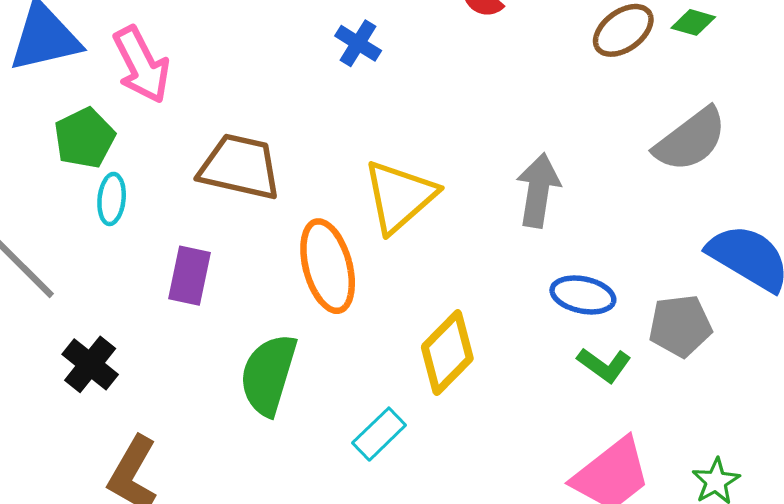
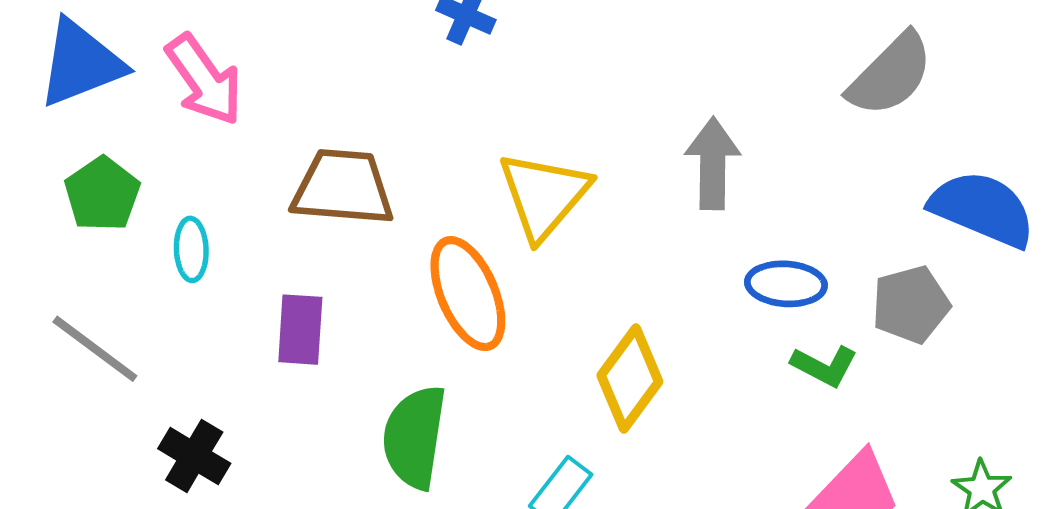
green pentagon: (84, 138) -> (102, 194), moved

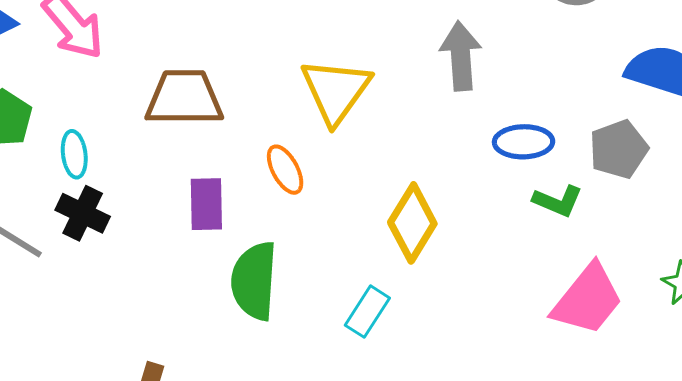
orange ellipse: (468, 294) -> (285, 170), size x0.6
purple rectangle: (300, 330) -> (206, 204), moved
black cross: (194, 456) -> (83, 213), moved

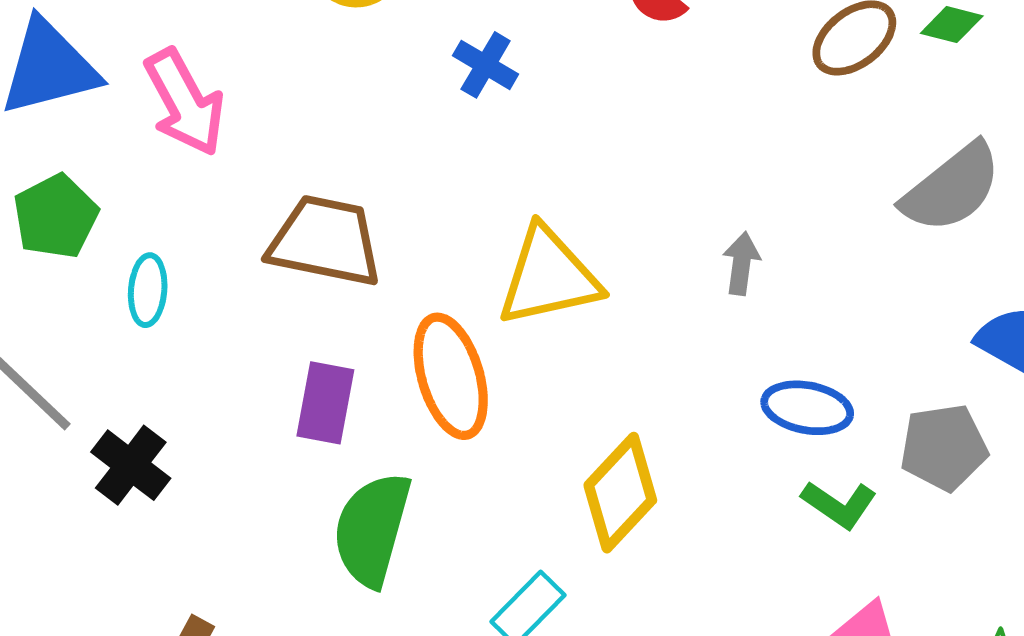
gray arrow: (461, 56) -> (741, 264), size x0.6
yellow triangle: (336, 91) -> (549, 277), turned 30
orange ellipse: (285, 170) -> (451, 376), size x1.6
black cross: (83, 213) -> (131, 465), moved

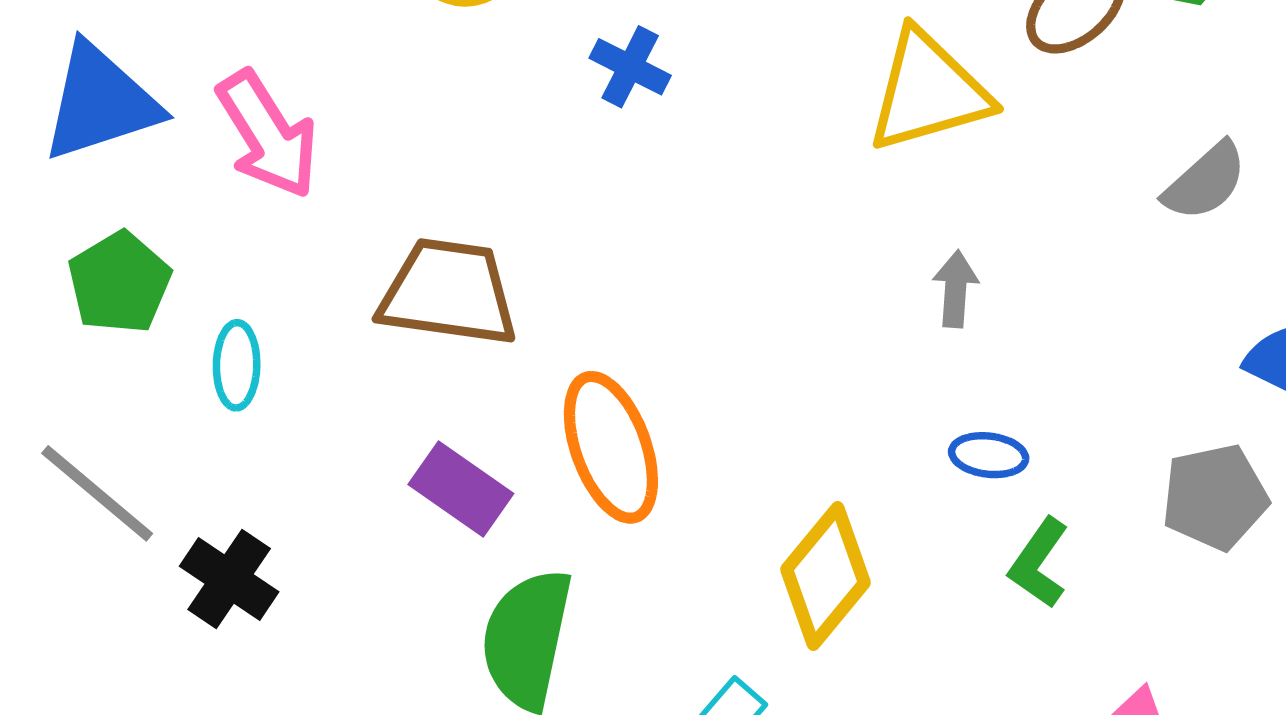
gray semicircle: (952, 188) -> (1205, 181), size x0.7
yellow triangle: (549, 277) -> (928, 91), moved
purple rectangle: (325, 403) -> (461, 489), turned -62
blue ellipse: (807, 408) -> (989, 455), moved, size x0.7
green L-shape: (839, 504) -> (1039, 563), moved, turned 94

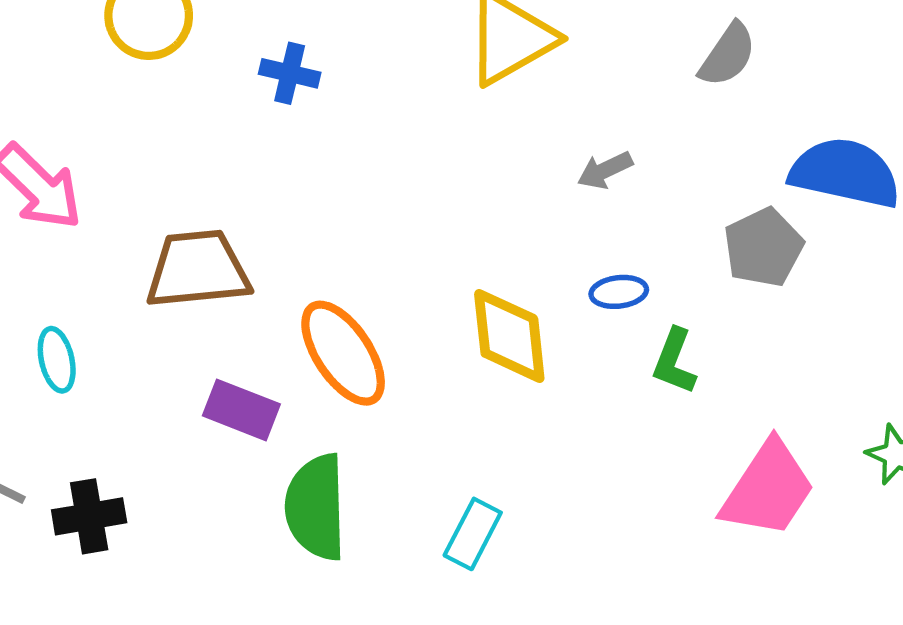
gray arrow: (956, 289) -> (605, 170), moved, turned -106
gray pentagon: (1215, 497) -> (763, 247), moved
yellow diamond: (826, 576) -> (509, 336), moved, turned -32
black cross: (229, 579) -> (89, 516), turned -30

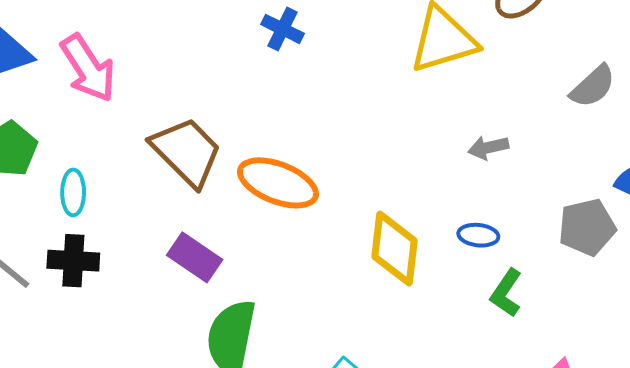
brown trapezoid: (198, 269) -> (187, 152), turned 38
orange ellipse: (343, 353) -> (278, 183), moved, turned -48
black cross: (89, 516) -> (73, 261), moved

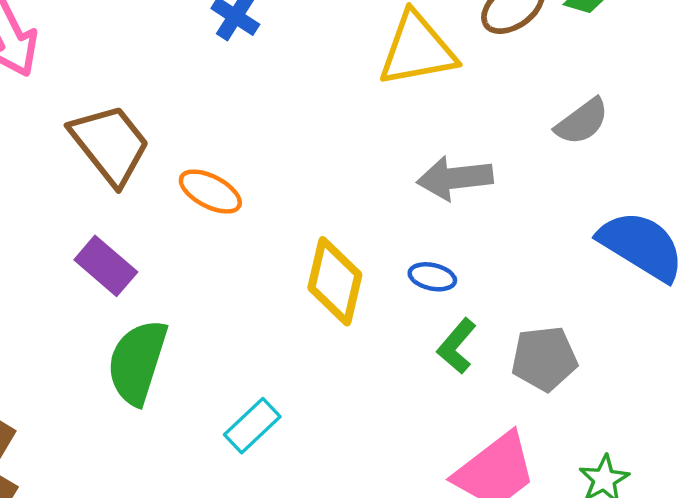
gray arrow: (488, 148) -> (455, 178), size x1.6
orange ellipse: (278, 183) -> (210, 192), size x0.7
gray pentagon: (587, 227) -> (544, 359), moved

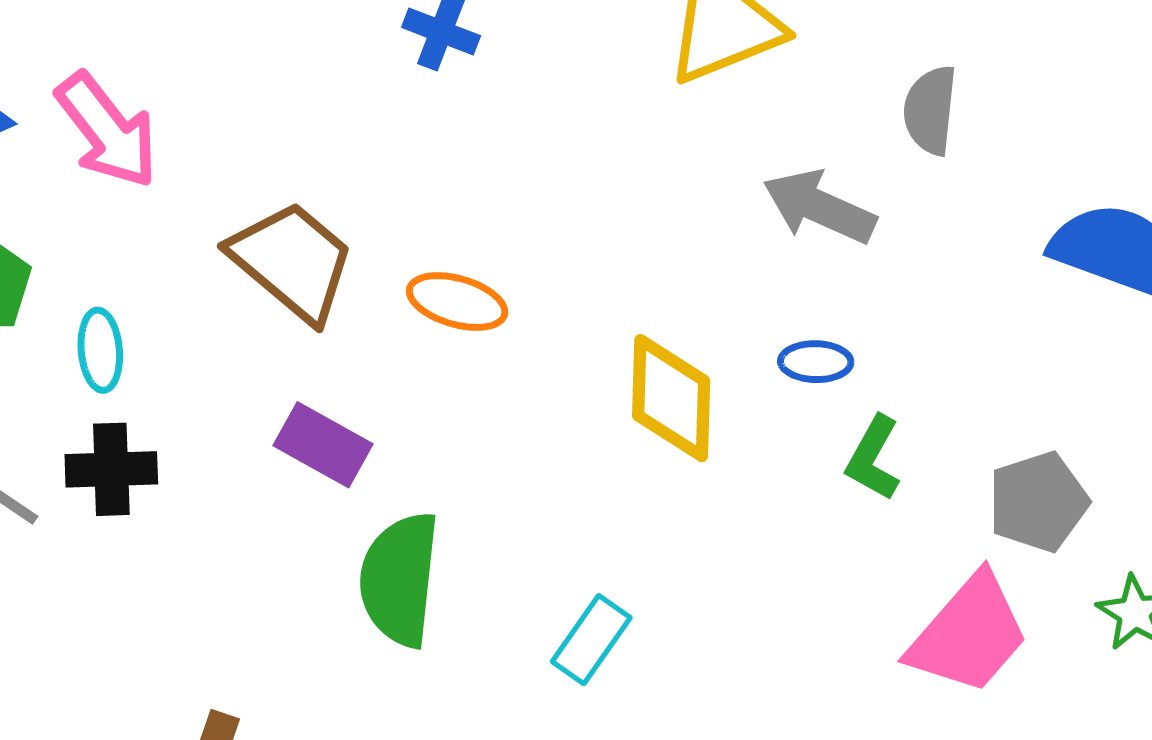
gray semicircle: (582, 122) -> (930, 110), moved, turned 144
gray arrow: (455, 178) -> (819, 207), turned 42
gray pentagon: (544, 359) -> (1038, 502), moved

